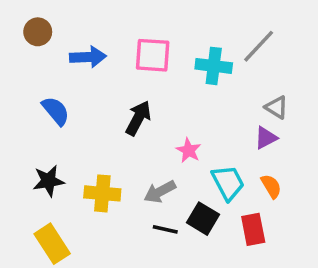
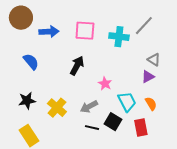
brown circle: (38, 32) -> (21, 18), size x1.5
yellow cross: (102, 193) -> (57, 108), turned 36

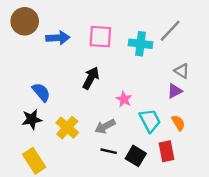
blue semicircle: (31, 62) -> (41, 92), moved
black square: (113, 122) -> (136, 156), moved

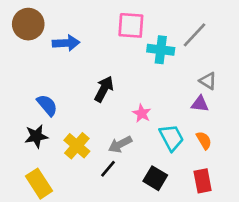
pink square: (100, 37) -> (131, 25), moved
purple triangle: (175, 91) -> (200, 104), turned 35
black line: (109, 151) -> (108, 169), moved, turned -63
red rectangle: (166, 151) -> (203, 181), moved

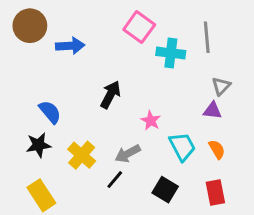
pink square: (131, 25) -> (139, 27), turned 32
gray line: (194, 35) -> (207, 37), turned -48
gray triangle: (208, 81) -> (221, 86), turned 42

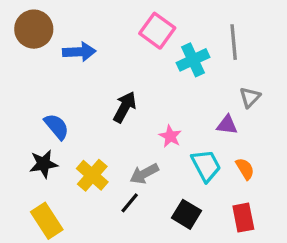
cyan cross: (171, 53) -> (193, 60), turned -32
purple triangle: (213, 111) -> (227, 125), moved

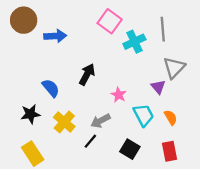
gray triangle: (250, 97) -> (174, 68), size x1.5
purple triangle: (227, 125) -> (158, 87), turned 42
blue semicircle: (57, 127) -> (51, 88), moved

